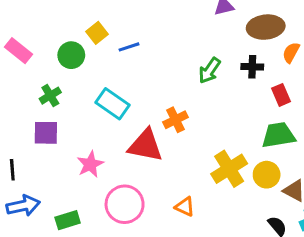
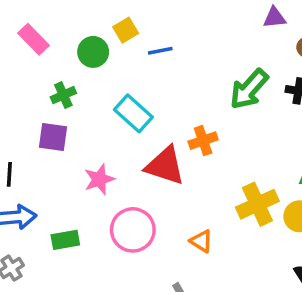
green arrow: (210, 71) -> (249, 89), size x1.4

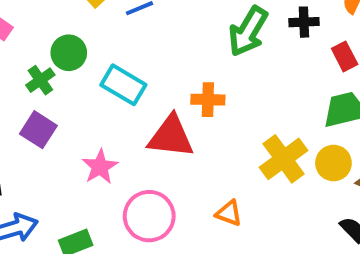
green circle: (93, 52) -> (69, 53), moved
purple square: (53, 137) -> (38, 130), turned 36
orange cross: (203, 141) -> (208, 100), turned 32

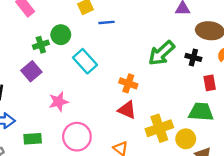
red triangle: (171, 137) -> (127, 110), moved, size x0.7

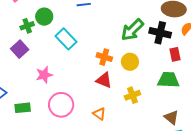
black cross: (193, 57) -> (160, 33), size x1.5
yellow cross: (159, 128) -> (132, 95), size x0.7
yellow circle: (186, 139) -> (130, 62), moved

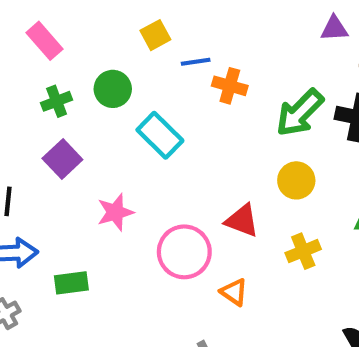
green cross: (27, 26) -> (57, 101), moved
orange cross: (104, 57) -> (230, 86), moved
pink circle: (61, 105) -> (184, 252), moved

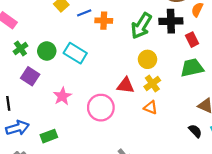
green circle: (113, 89) -> (47, 51), moved
yellow cross: (303, 251) -> (152, 83), moved
orange triangle: (234, 292) -> (151, 108), moved

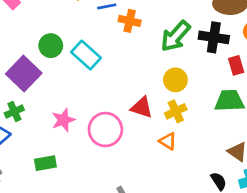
green cross: (20, 49) -> (14, 111), moved
purple square: (30, 76) -> (24, 73), size x1.4
pink star: (62, 96) -> (63, 120), moved
green rectangle: (49, 136) -> (45, 163), moved

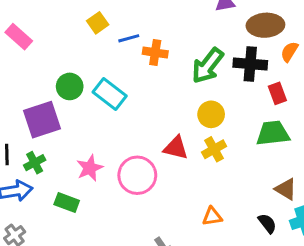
purple square: (24, 73) -> (42, 120), turned 32
orange triangle: (168, 141) -> (212, 216), moved, turned -36
green rectangle: (45, 163) -> (67, 202), moved, turned 35

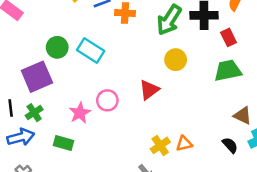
red triangle: (176, 148) -> (149, 90), turned -45
yellow cross: (214, 149) -> (160, 145), moved
pink circle: (137, 175) -> (107, 100), moved, size x0.7

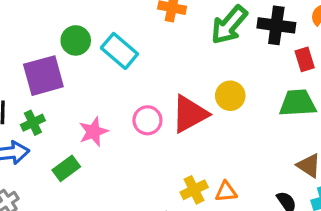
yellow circle: (176, 60) -> (230, 96), moved
red triangle: (149, 90) -> (190, 114), size x1.4
pink circle: (107, 100) -> (147, 120), moved
green rectangle: (63, 143) -> (66, 168), turned -60

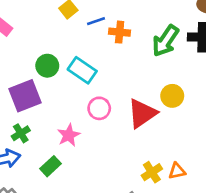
pink circle: (147, 120) -> (99, 108), moved

